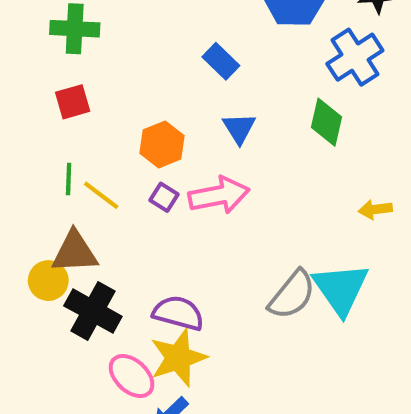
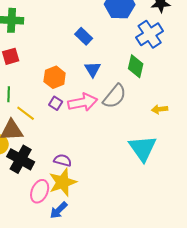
yellow line: (101, 195) -> (26, 113), moved
gray semicircle: (292, 295) -> (115, 96), moved
purple semicircle: (178, 313) -> (63, 160), size x0.7
pink ellipse: (132, 376) -> (40, 191), turned 70

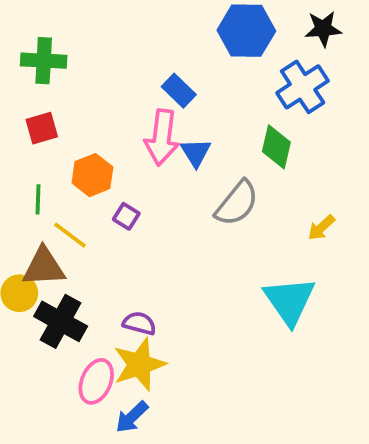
orange hexagon: (55, 77) -> (92, 175), moved
pink arrow: (83, 102) -> (162, 138), moved, turned 108
yellow arrow: (160, 109) -> (321, 228), turned -35

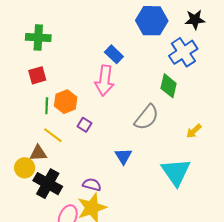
blue triangle: (196, 153) -> (123, 156), moved
green line: (38, 199) -> (47, 106), moved
brown triangle: (44, 267) -> (38, 153), size x0.7

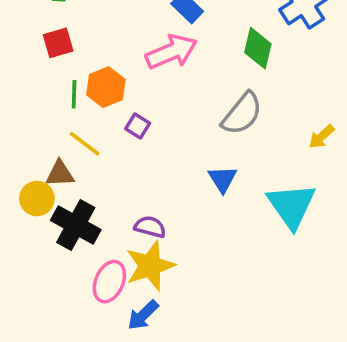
pink arrow: (104, 81) -> (171, 52), turned -120
green diamond: (169, 86) -> (258, 48), moved
blue triangle: (123, 156) -> (223, 179), moved

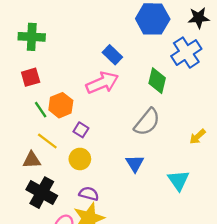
green line: (74, 94) -> (41, 110), turned -36
yellow circle: (37, 199) -> (80, 159), moved
cyan triangle: (291, 206) -> (178, 180), size x0.7

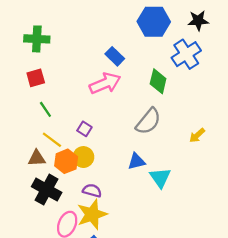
orange hexagon: (61, 105) -> (66, 161), moved
blue triangle: (135, 163) -> (136, 161), turned 48
cyan triangle: (178, 180) -> (160, 178), moved

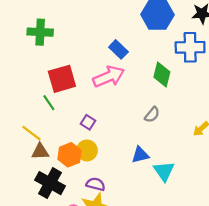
blue cross: (186, 54) -> (190, 47), turned 32
red square: (36, 78) -> (62, 79), moved, size x1.5
gray semicircle: (148, 121) -> (152, 115), size x0.6
yellow line: (52, 140) -> (32, 133), moved

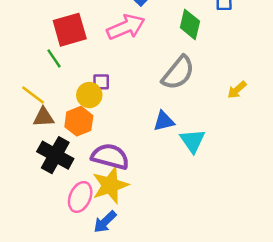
gray semicircle: (152, 115) -> (178, 73), size x1.8
purple square: (88, 122) -> (101, 82), turned -32
yellow circle: (87, 150) -> (89, 95), moved
purple semicircle: (96, 184) -> (110, 156), size x1.6

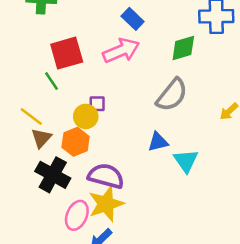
green diamond: (190, 24) -> (183, 48), turned 60
brown triangle: (44, 117) -> (41, 138), turned -45

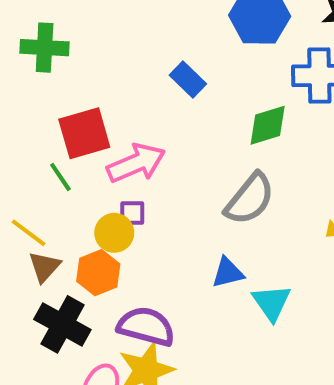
pink arrow: (121, 51) -> (136, 163), moved

